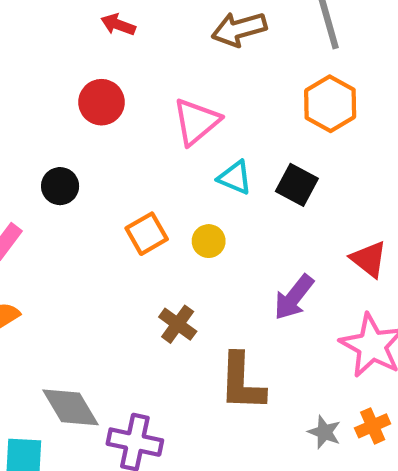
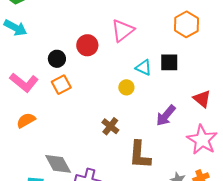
red circle: (102, 102) -> (87, 45), moved
cyan triangle: (235, 177) -> (143, 68), moved
black square: (297, 185) -> (169, 62), turned -30
orange square: (147, 234) -> (61, 85), moved

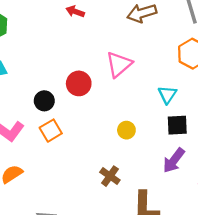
black square: (169, 62) -> (177, 125), moved
cyan triangle: (143, 68) -> (167, 95), moved, turned 42

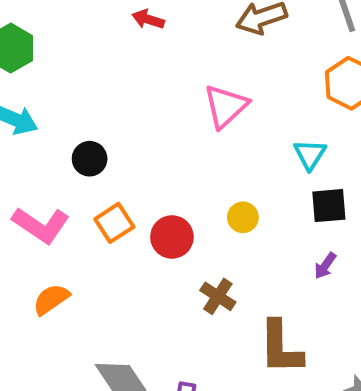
red circle: (79, 83) -> (172, 237), moved
black circle: (44, 101) -> (90, 159), moved
purple arrow: (174, 160) -> (325, 266), size x0.6

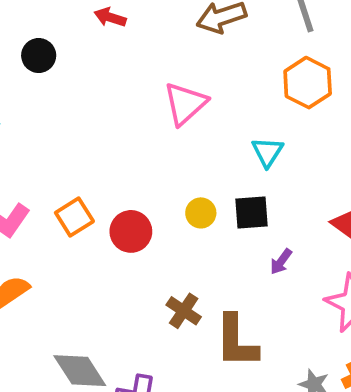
black circle: (90, 159) -> (39, 56), moved
black square: (329, 206) -> (252, 213), moved
brown cross: (218, 296) -> (184, 311), moved

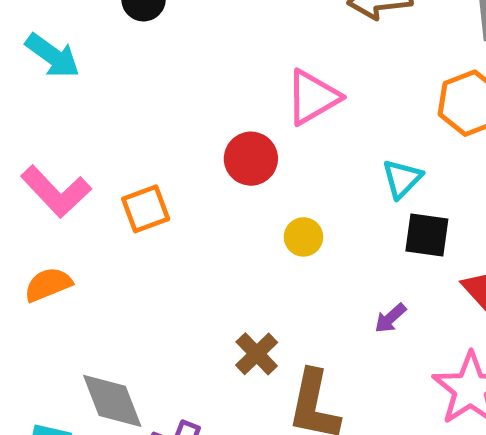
black square: (252, 213) -> (427, 235), moved
red circle: (131, 231) -> (251, 159), moved

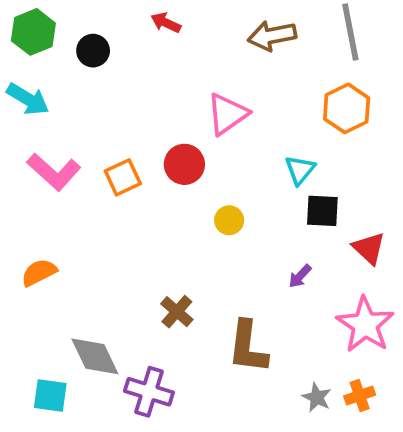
pink L-shape: (56, 192) -> (54, 172), moved
orange square: (146, 209) -> (123, 177), moved
brown cross: (257, 354) -> (177, 312), moved

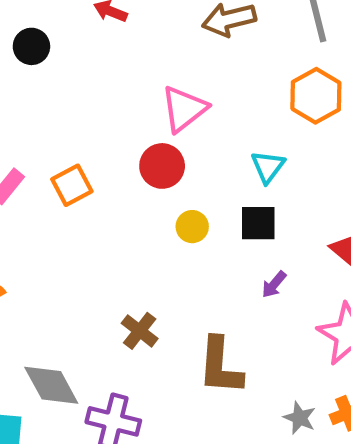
red circle: (184, 164) -> (162, 166), moved
black square: (322, 211) -> (258, 223), moved

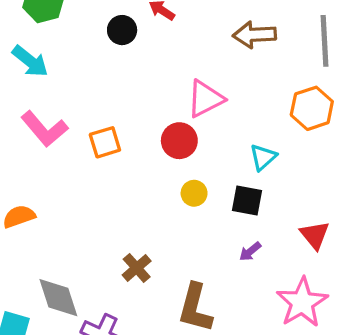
black circle: (31, 46) -> (122, 30), moved

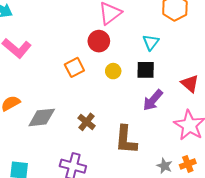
orange square: (105, 142) -> (74, 67), moved
purple arrow: (250, 251) -> (153, 100), size x1.6
gray diamond: (58, 298) -> (42, 117), moved, turned -68

